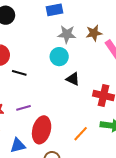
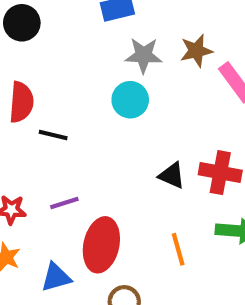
black triangle: (73, 79) -> (172, 175), moved
orange line: (81, 134) -> (178, 249), turned -56

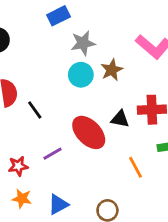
brown star: (196, 51) -> (112, 70), moved
black line: (53, 135) -> (35, 110), turned 54
red ellipse: (101, 245) -> (89, 132), moved, turned -44

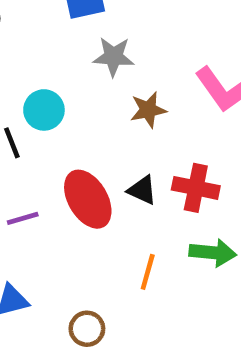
cyan circle: (81, 75) -> (44, 110), moved
orange line: (135, 167) -> (148, 272), turned 30

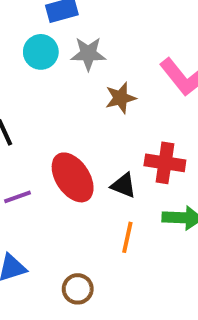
cyan circle: (44, 110) -> (41, 52), moved
black triangle: (142, 190) -> (124, 185), moved

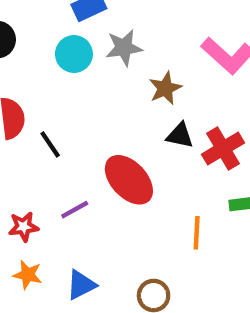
red cross: (165, 163) -> (223, 149), turned -30
black triangle: (124, 185) -> (180, 135), moved

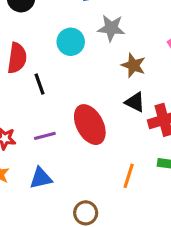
cyan circle: (74, 54) -> (71, 42), moved
brown star: (165, 88) -> (133, 65), turned 30
blue triangle: (81, 285) -> (41, 178), moved

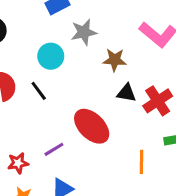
black line: (40, 84) -> (39, 91), moved

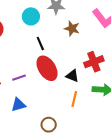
black line: (39, 91) -> (40, 44), moved
black triangle: (126, 93) -> (72, 76), moved

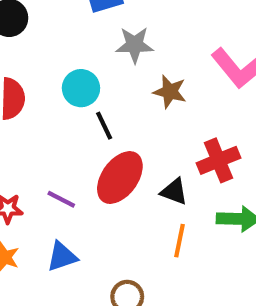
cyan circle: (31, 16) -> (81, 88), moved
red ellipse: (47, 68) -> (120, 178), turned 70
purple line: (19, 78) -> (61, 199), turned 48

